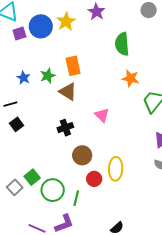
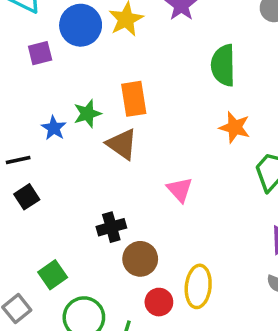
purple square: (19, 33) -> (40, 53), moved
blue star: (24, 78) -> (54, 128), moved
black cross: (65, 128) -> (111, 227), moved
green square: (32, 177) -> (53, 275), moved

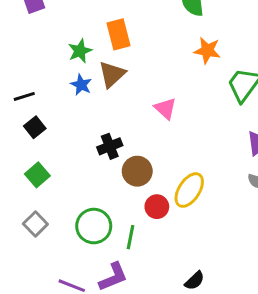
blue star: (54, 128) -> (81, 85), moved
brown triangle: (122, 144) -> (112, 74), turned 48
green square: (53, 275) -> (37, 175), moved
yellow ellipse: (198, 286) -> (189, 190), turned 32

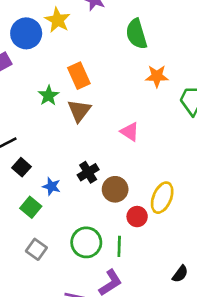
blue star: (81, 85) -> (51, 186), moved

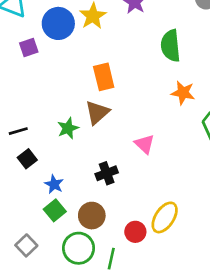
green star: (49, 95) -> (68, 128), moved
black cross: (88, 172) -> (107, 173), moved
brown circle: (115, 189) -> (92, 216), moved
green square: (31, 207) -> (55, 210), moved

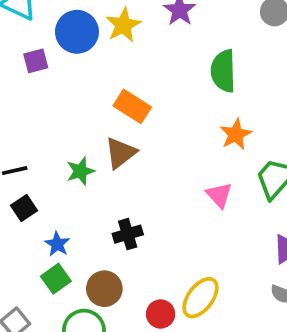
orange rectangle: (104, 77) -> (132, 106), turned -48
orange star: (183, 93) -> (236, 134), turned 30
pink triangle: (145, 144) -> (219, 195), moved

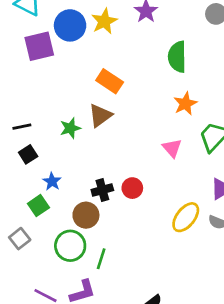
purple square: (36, 61) -> (39, 46), size x1.6
black cross: (128, 234) -> (102, 190), moved
green square: (56, 279) -> (38, 206), moved
yellow ellipse: (200, 298) -> (186, 217), moved
red circle: (161, 314) -> (132, 188), moved

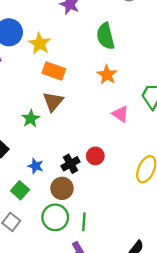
yellow star: (104, 21) -> (40, 44), moved
orange star: (185, 104) -> (107, 75), moved
blue star: (52, 181) -> (36, 166), moved

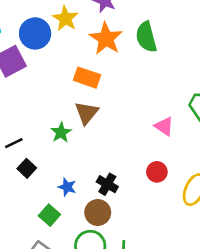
yellow star: (40, 44) -> (65, 18), moved
orange star: (107, 75) -> (106, 38), moved, size x1.4
red circle: (95, 156) -> (157, 172), moved
black cross: (71, 164) -> (107, 184), turned -30

